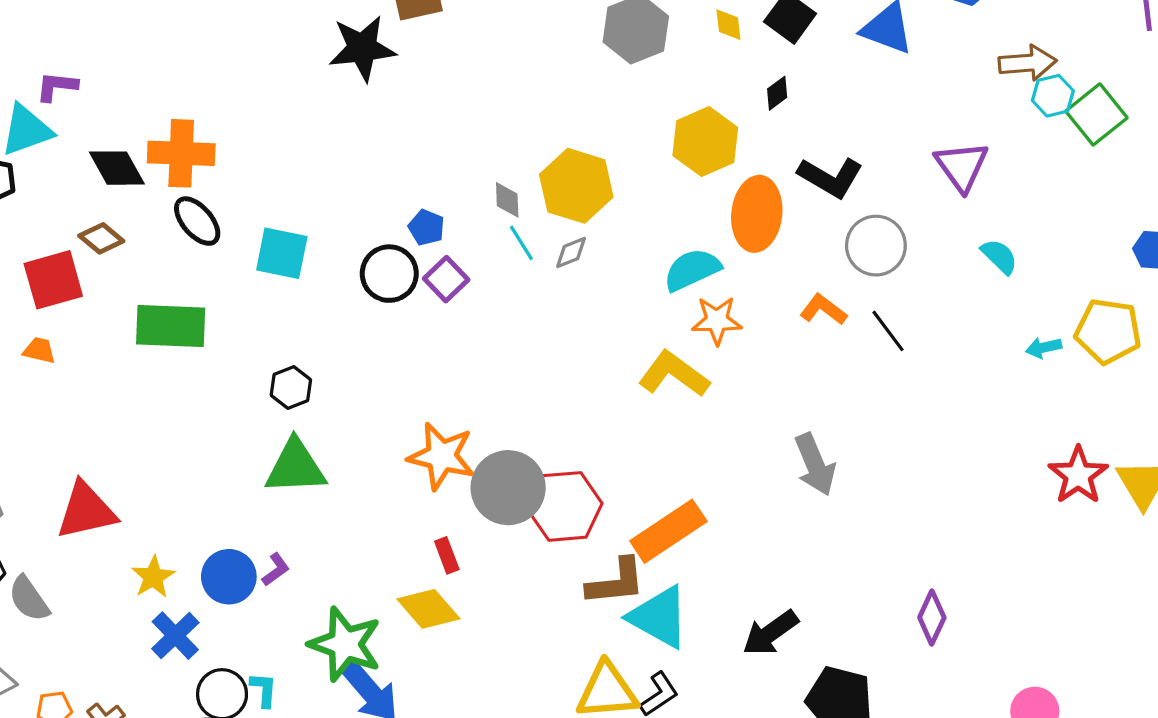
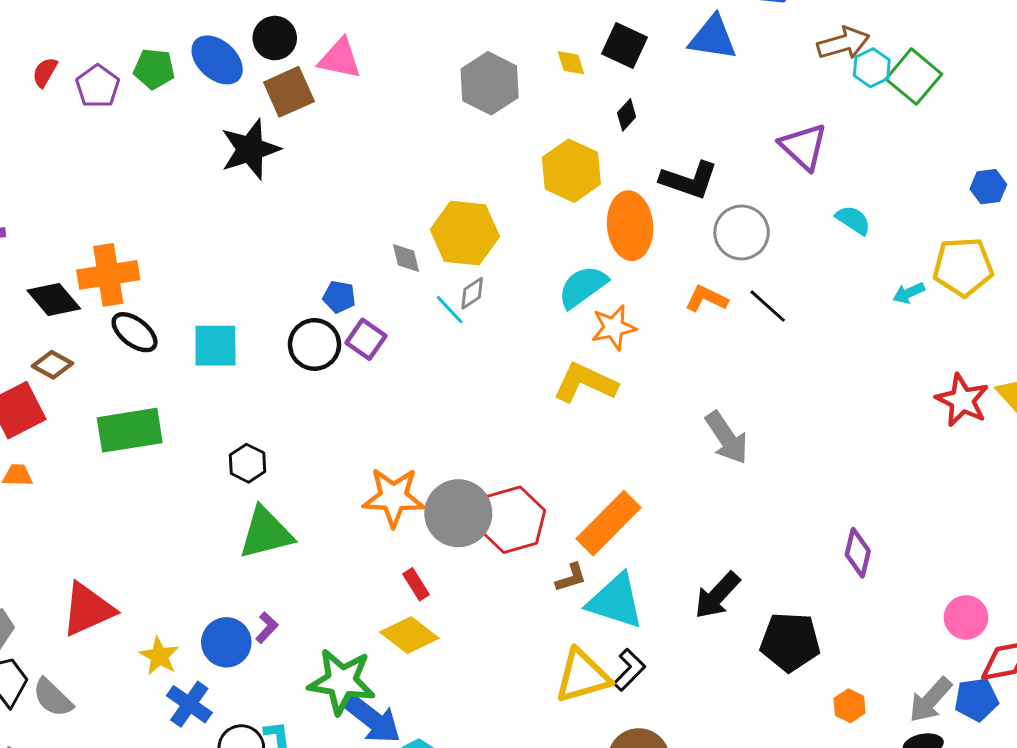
cyan line: (521, 243) -> (450, 310), moved
brown L-shape: (616, 582) -> (571, 578), size x0.6

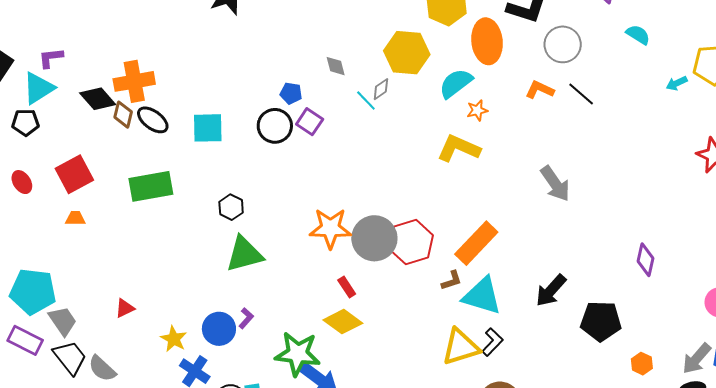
yellow hexagon: (465, 233) -> (407, 53), moved
orange star: (614, 327) -> (477, 110), size x0.7
brown diamond: (53, 365) -> (123, 115), moved, turned 76
red triangle: (88, 609) -> (125, 308), size x0.5

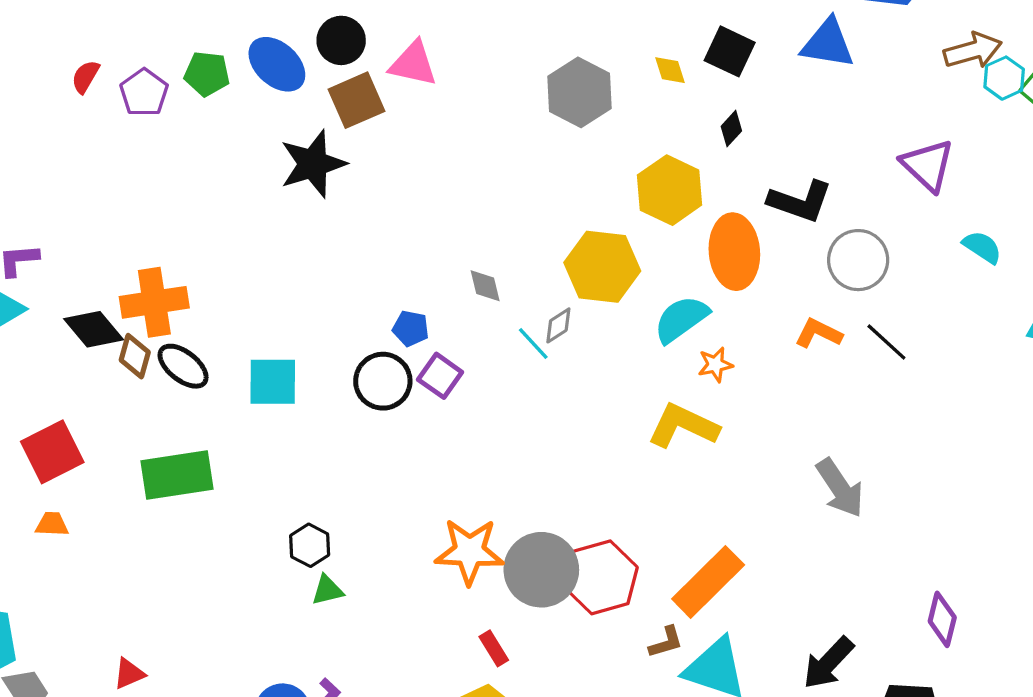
black hexagon: (231, 207) -> (310, 545), moved
green triangle: (244, 254) -> (327, 590), size x0.5
purple diamond: (645, 260) -> (942, 619), moved

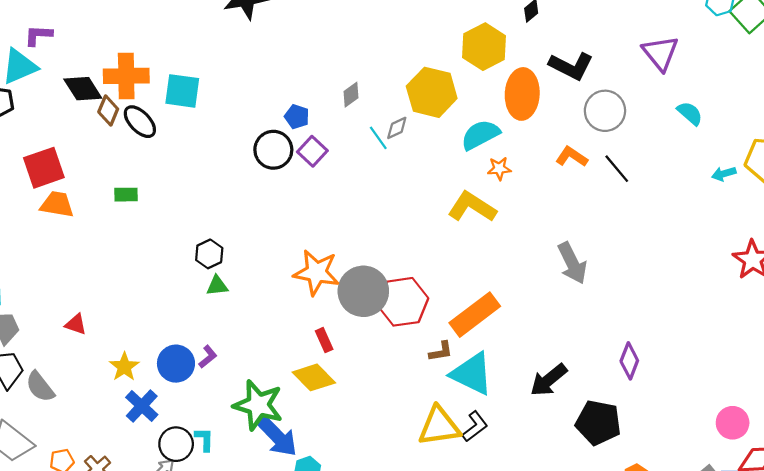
gray diamond: (485, 286) -> (351, 95), turned 60
cyan square: (273, 382) -> (182, 91), moved
green rectangle: (177, 475) -> (126, 195), size x0.5
orange trapezoid: (52, 524) -> (57, 204), moved, size x1.5
red triangle: (129, 674) -> (76, 324), turned 35

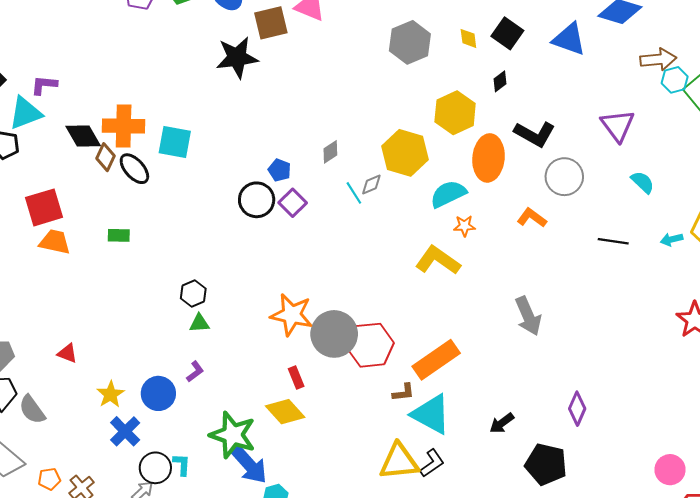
black line: (617, 169) -> (613, 241), moved, turned -44
purple L-shape: (208, 357) -> (195, 372), moved
black arrow: (549, 380) -> (502, 423), size x0.7

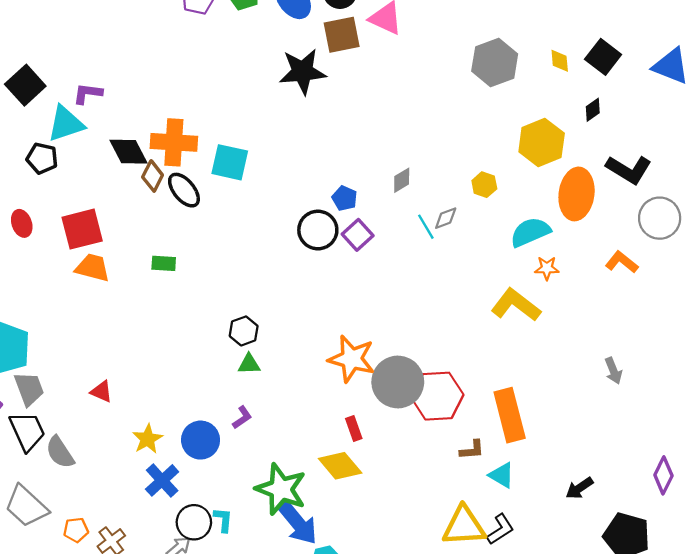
yellow hexagon: (405, 153) -> (484, 185), size x0.5
gray arrow: (528, 316) -> (613, 371), size x0.6
orange rectangle: (436, 360) -> (510, 415), turned -72
cyan triangle: (431, 414) -> (502, 475), size x0.6

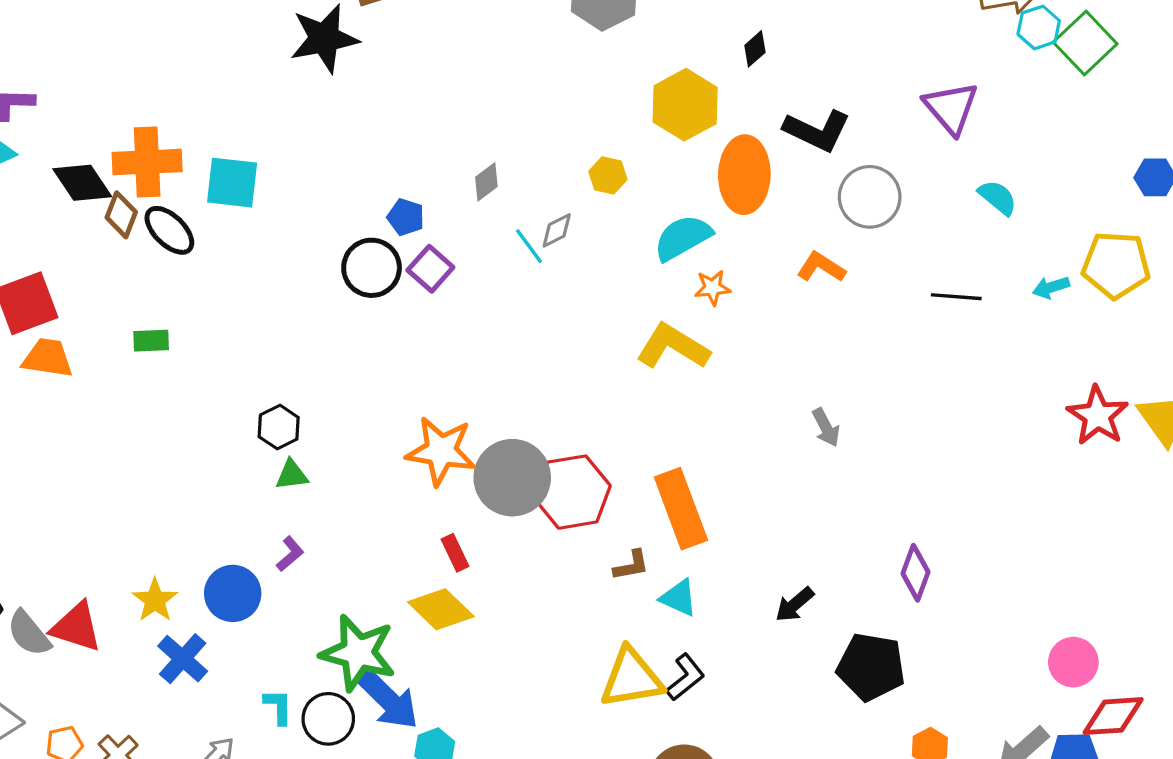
red triangle: (101, 392) -> (76, 627), moved, size x1.6
black circle: (194, 522) -> (328, 719), moved

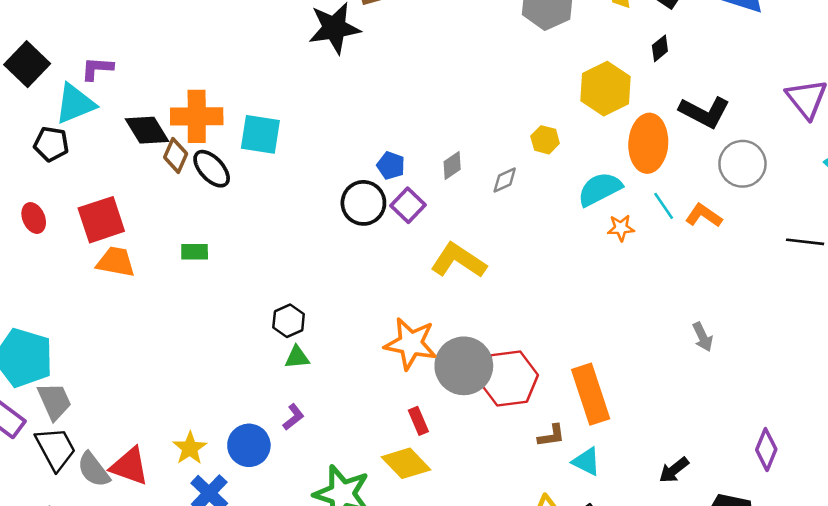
gray diamond: (486, 182) -> (452, 165), moved
cyan line: (529, 246) -> (664, 206), moved
yellow L-shape: (673, 347) -> (458, 261), moved

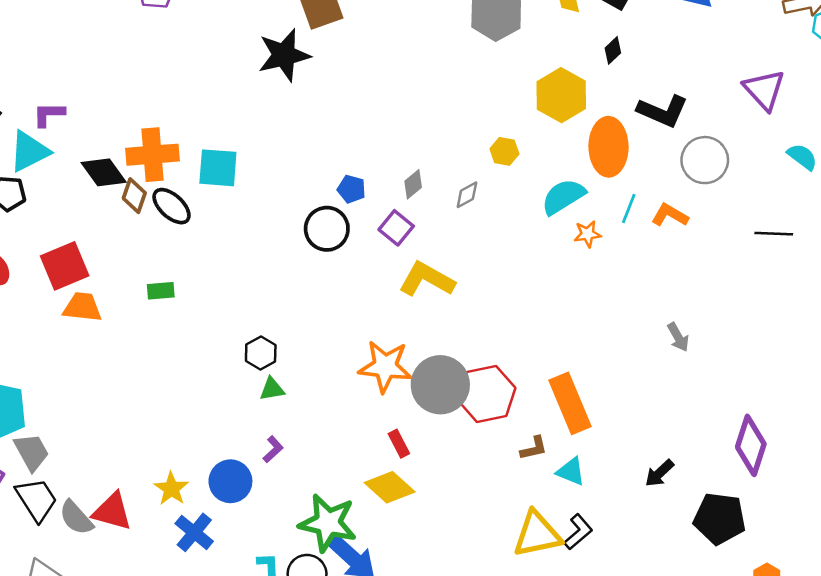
purple square: (408, 205) -> (396, 228), moved
cyan line: (664, 206) -> (629, 209), turned 60
purple diamond: (766, 450) -> (751, 445), size x1.4

